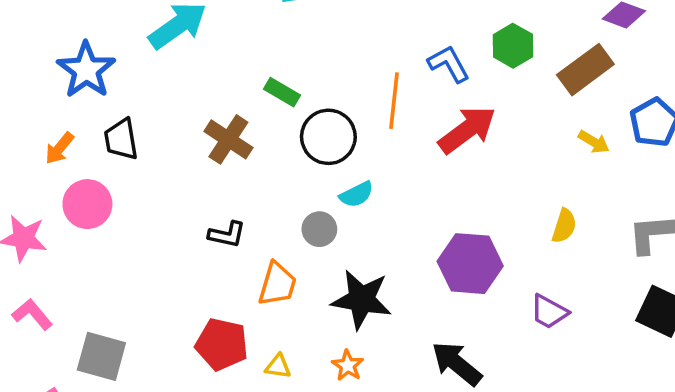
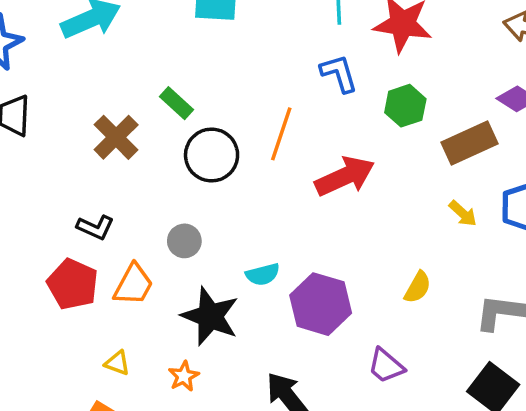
blue L-shape: (449, 64) -> (339, 73), moved
cyan semicircle: (357, 194) -> (263, 274), moved
red pentagon: (222, 344) -> (73, 284), moved

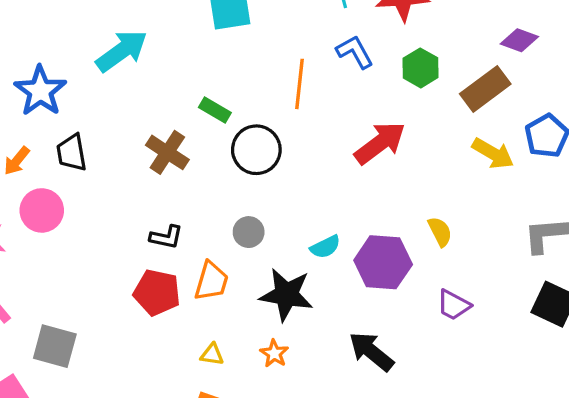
orange line: (281, 134) -> (300, 84), moved
yellow arrow: (463, 213) -> (493, 153), size x1.5
yellow semicircle: (418, 287) -> (440, 232), moved, turned -44

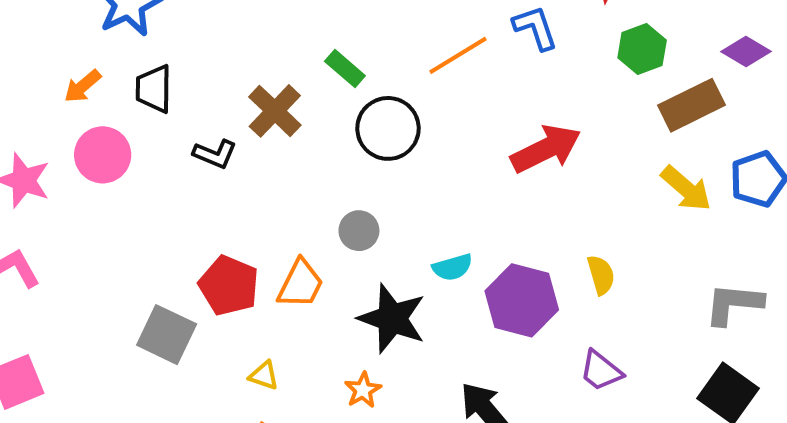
green hexagon: (421, 68) -> (642, 49), moved
orange line: (300, 84) -> (458, 55), turned 42
black L-shape: (166, 237) -> (215, 154), moved
gray square: (55, 346) -> (167, 335), moved
yellow triangle: (212, 354) -> (264, 375), moved

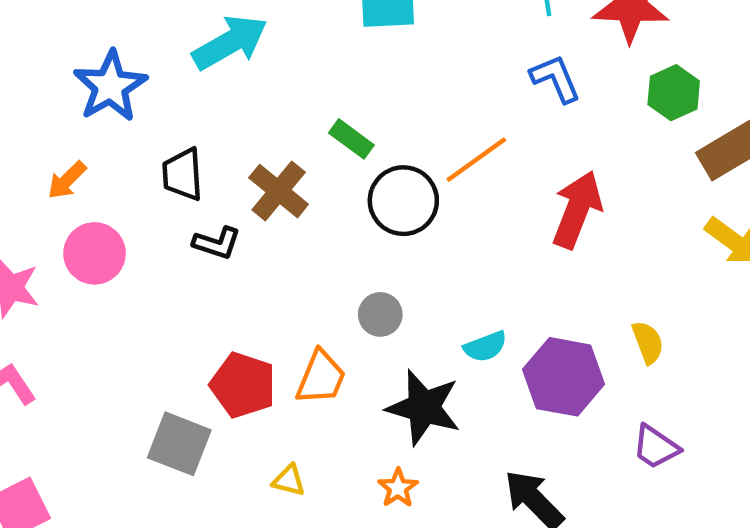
orange line: (458, 55) -> (476, 160), moved
black trapezoid: (154, 89) -> (183, 174), moved
red arrow: (546, 149) -> (577, 210), turned -38

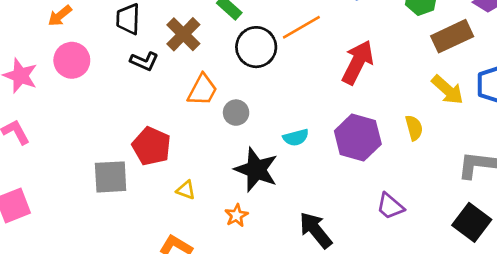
yellow semicircle: (648, 342) -> (414, 128), moved
purple hexagon: (564, 377) -> (358, 138), moved
orange trapezoid: (321, 378) -> (202, 90), moved
gray square: (179, 444) -> (111, 177), turned -30
yellow triangle: (289, 480) -> (186, 190), moved

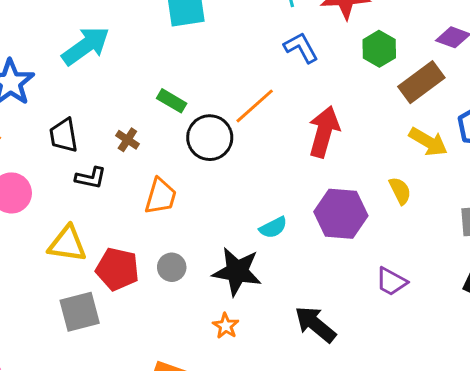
brown cross: (183, 34) -> (127, 140), size x0.6
gray circle: (236, 113) -> (172, 267), moved
yellow triangle: (186, 190) -> (67, 244), moved, size x1.8

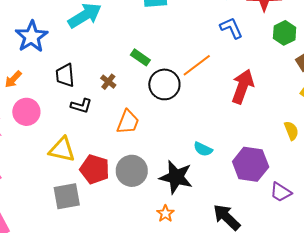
purple hexagon: (341, 214) -> (251, 164), moved
cyan semicircle: (273, 228) -> (203, 149), turned 48
gray circle: (172, 267) -> (132, 171), size x1.6

